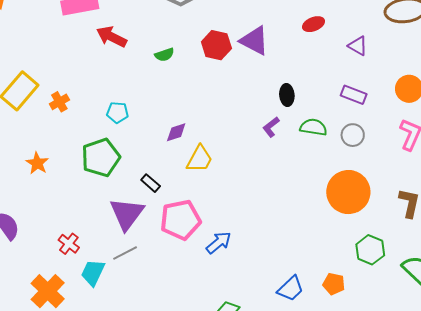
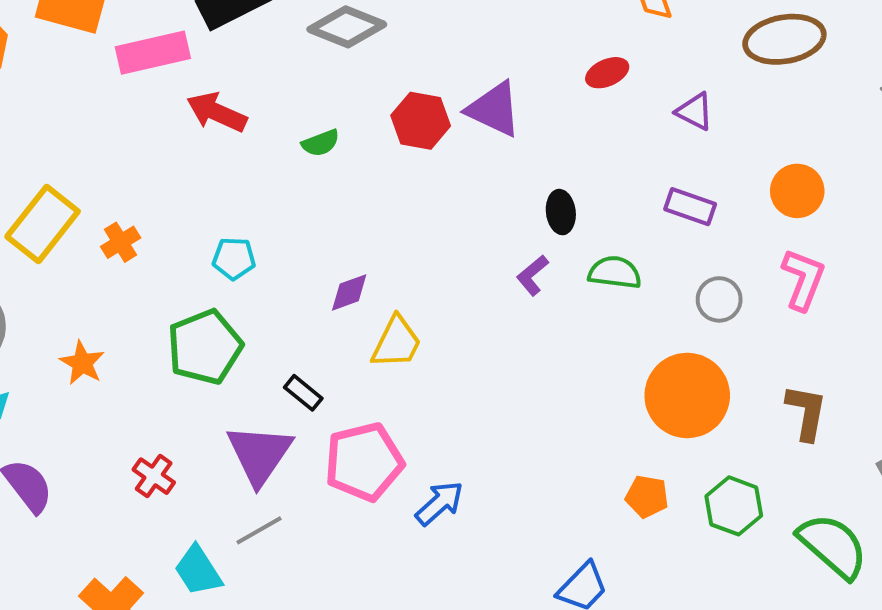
gray circle: (353, 135) -> (719, 299), moved
red cross: (69, 244) -> (154, 476), moved
cyan trapezoid: (93, 273) -> (198, 571), turned -56
orange pentagon: (334, 284) -> (647, 496), moved

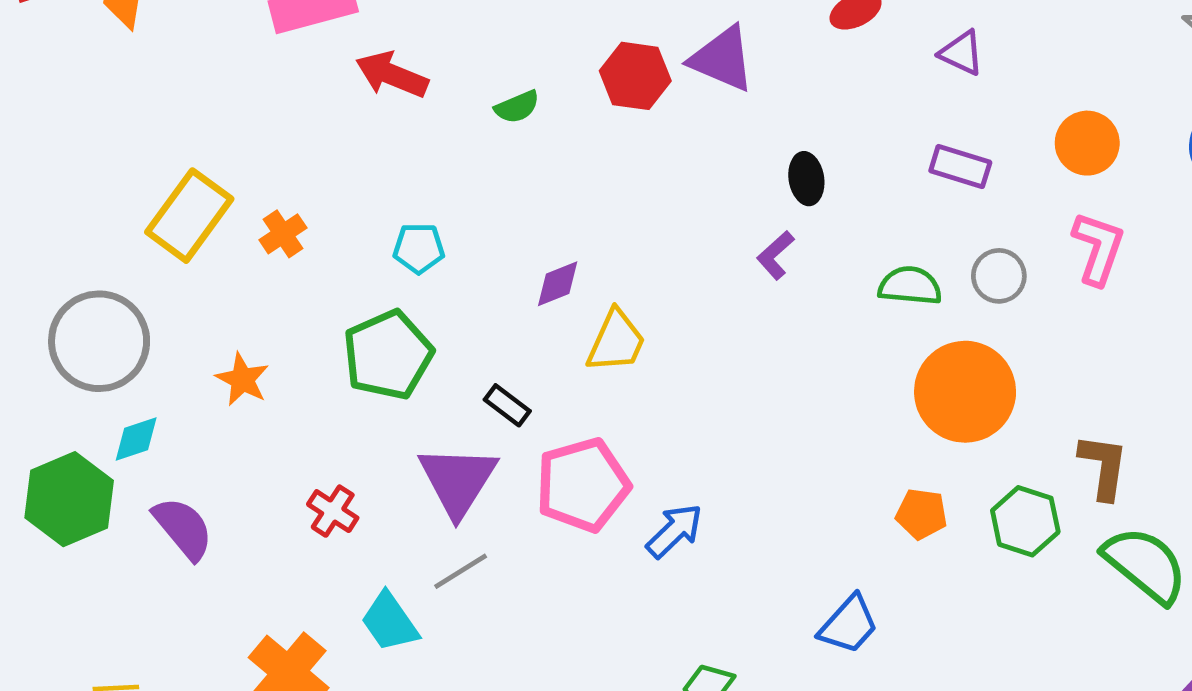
green semicircle: (615, 273) -> (910, 286), moved
brown L-shape: (806, 412) -> (1103, 467), moved

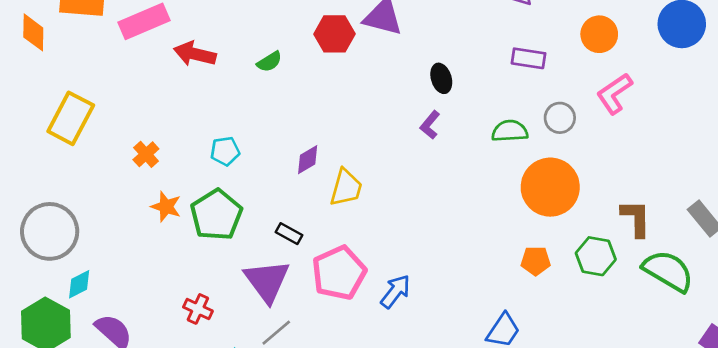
yellow rectangle: (189, 216) -> (71, 118), moved
pink L-shape: (1098, 248) -> (614, 94), turned -135
orange star: (242, 379) -> (166, 207), moved

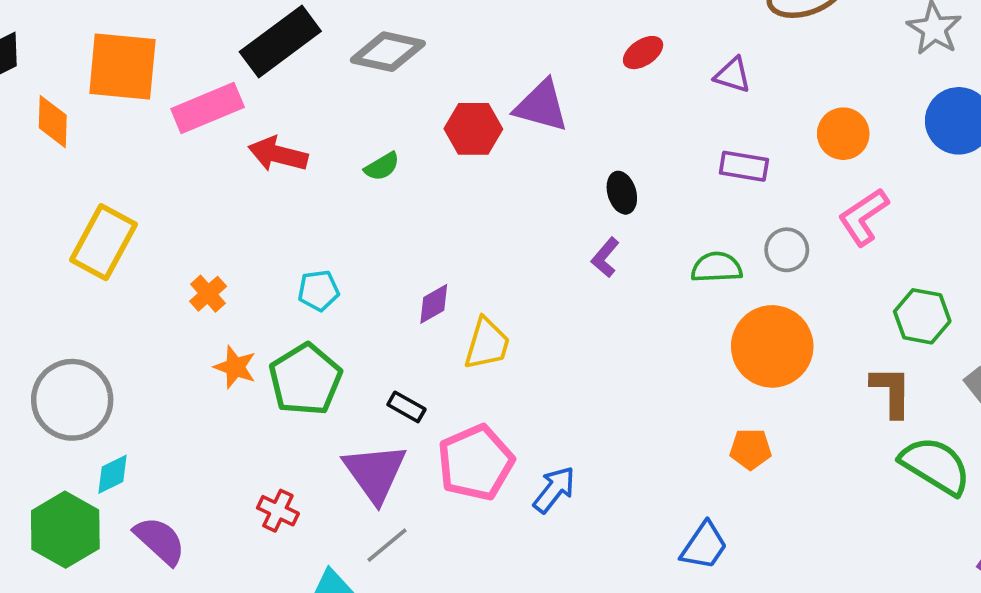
green hexagon: (596, 256) -> (922, 316), moved

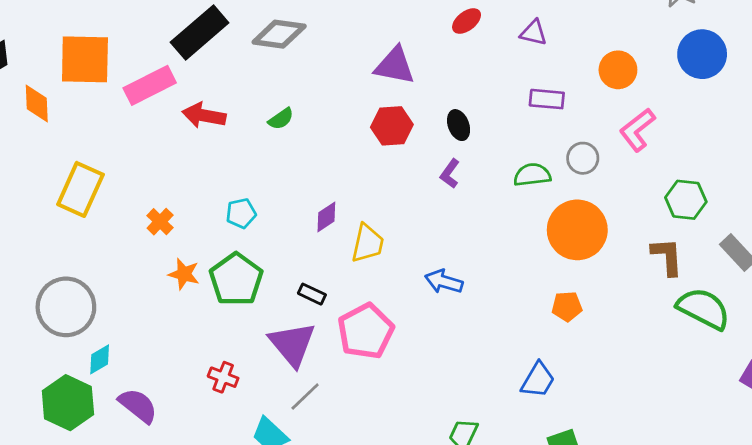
red hexagon: (473, 129) -> (392, 126), moved
blue arrow: (554, 490) -> (444, 282), moved, turned -108

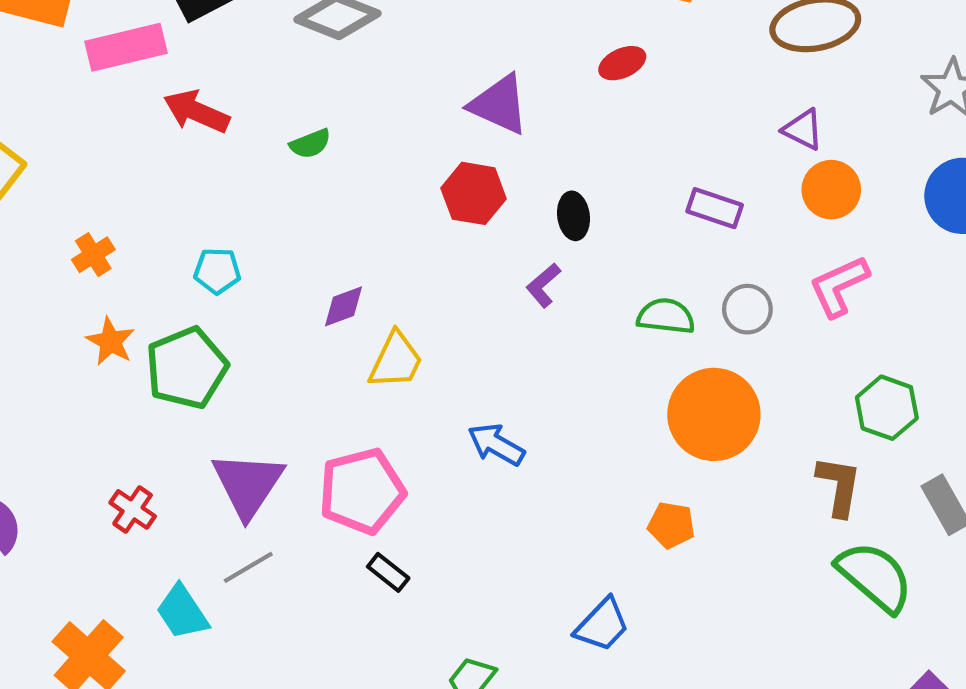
purple triangle: (534, 33) -> (803, 129), moved
black rectangle: (312, 294) -> (388, 572), moved

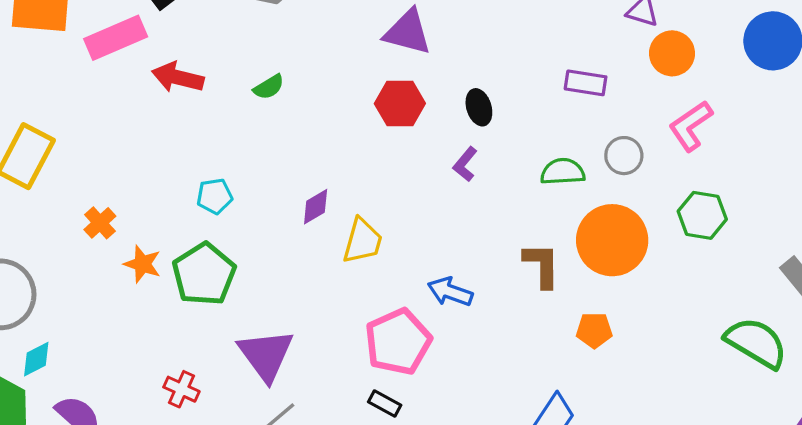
orange cross: (93, 255) -> (100, 223), moved
green hexagon: (887, 408) -> (702, 215), moved
brown L-shape: (839, 486) -> (542, 265), moved
pink pentagon: (362, 491) -> (398, 342), moved

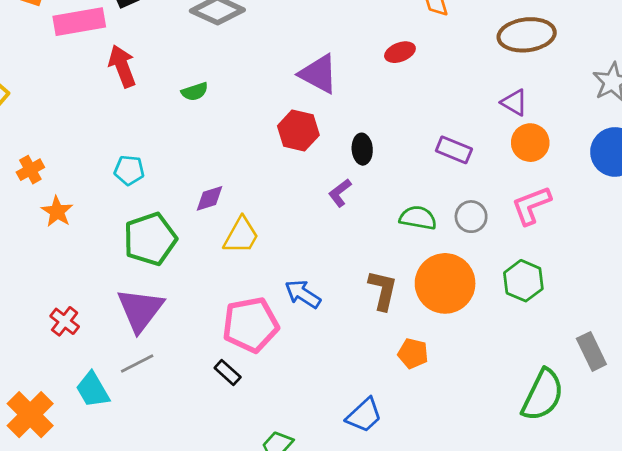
red arrow: (178, 77) -> (122, 66), turned 42
green pentagon: (204, 274) -> (150, 239), moved
green semicircle: (756, 343) -> (543, 395), turned 72

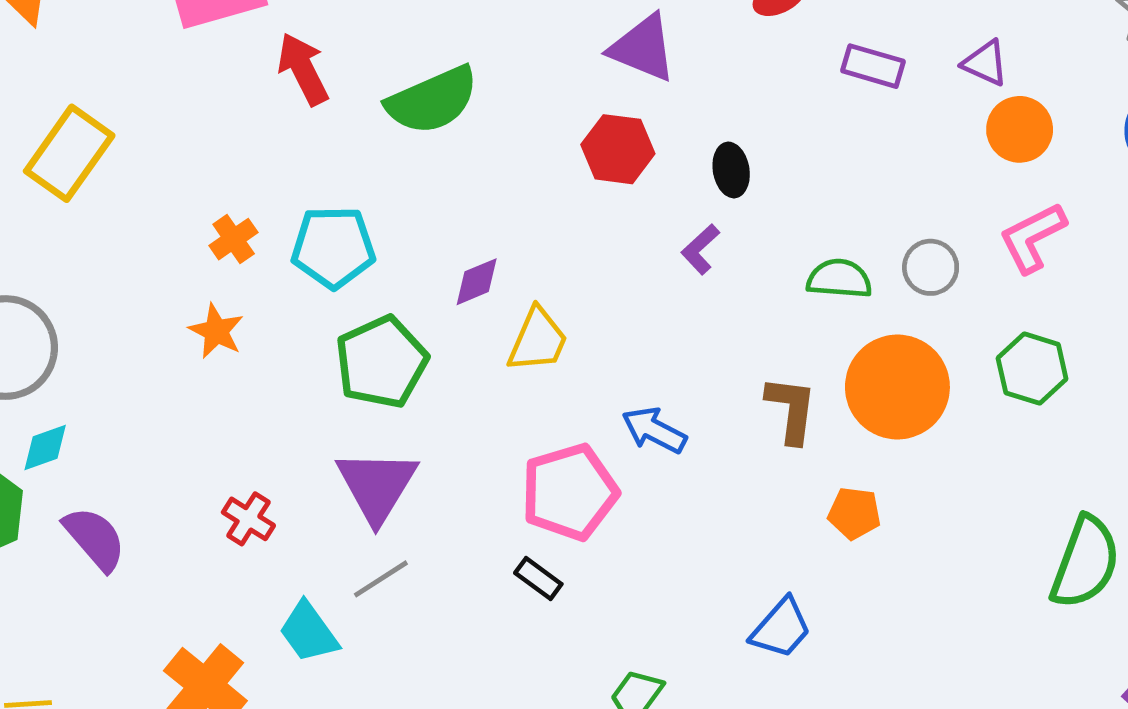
green semicircle: (195, 92) -> (432, 100), size x2.0
purple rectangle: (454, 150) -> (873, 66), moved
orange cross: (30, 170) -> (234, 239), moved
cyan pentagon: (129, 170) -> (333, 247), size x1.6

